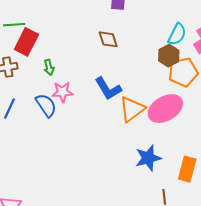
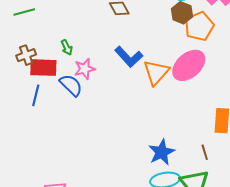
red rectangle: (26, 42) -> (43, 68), moved, turned 76
blue star: (148, 158) -> (161, 152), moved

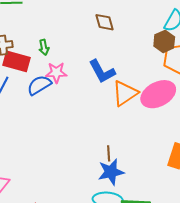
blue semicircle: (71, 85) -> (39, 85), turned -90
brown line: (205, 152) -> (109, 153), moved

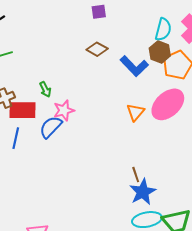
brown diamond: (104, 22) -> (97, 49), turned -30
blue L-shape: (102, 71) -> (134, 66), moved
orange triangle: (125, 93) -> (136, 112), size x0.7

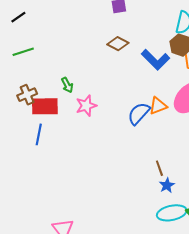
orange triangle: (136, 112) -> (158, 106), turned 30
blue semicircle: (51, 127) -> (139, 113), moved
blue star: (143, 192) -> (167, 185), size x0.6

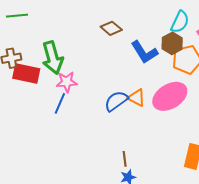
green arrow: (67, 85) -> (53, 58), size x2.0
orange triangle: (158, 106) -> (137, 98), turned 36
blue line: (39, 134) -> (60, 103), moved

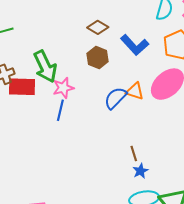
brown hexagon: (172, 43) -> (98, 57), moved

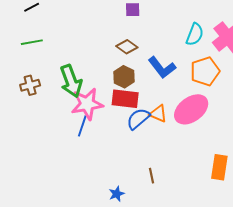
red rectangle: (22, 87) -> (125, 99), moved
pink star: (63, 88) -> (87, 104), size x1.5
blue star: (140, 171) -> (117, 194), moved

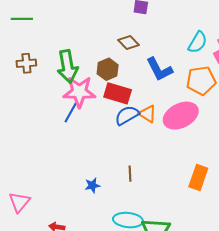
green line: (32, 42) -> (22, 19), moved
brown hexagon: (124, 77) -> (108, 69), moved

